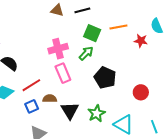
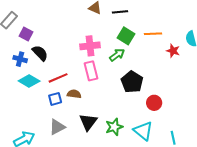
red circle: (141, 92) -> (154, 103), moved
black triangle: (70, 111) -> (88, 122), moved
green star: (97, 113) -> (114, 127), moved

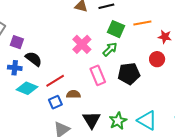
pink cross: (90, 46) -> (82, 44), turned -30
pink rectangle: (91, 71) -> (98, 75), moved
black pentagon: (132, 82) -> (129, 74), turned -30
red circle: (154, 103) -> (157, 59), moved

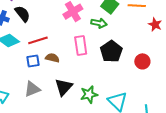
green arrow: (110, 49) -> (99, 23), turned 42
red circle: (157, 59) -> (142, 61), moved
black pentagon: (129, 74) -> (111, 51), turned 30

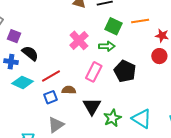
pink rectangle: (81, 45) -> (94, 72), turned 48
red circle: (142, 61) -> (159, 56), moved
black triangle: (64, 87) -> (92, 106), moved

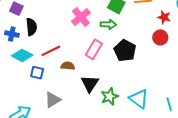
black semicircle: (30, 53) -> (31, 27), turned 42
blue square: (50, 97) -> (37, 73), moved, turned 32

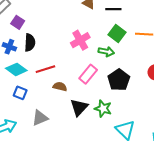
blue square: (37, 73) -> (20, 93), moved
green star: (110, 96) -> (103, 109), moved, turned 30

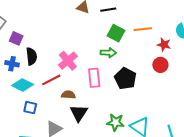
pink cross: (80, 40) -> (68, 61), moved
pink rectangle: (88, 74) -> (94, 78), turned -36
black triangle: (79, 107) -> (79, 113), moved
green star: (103, 109) -> (116, 122), moved

